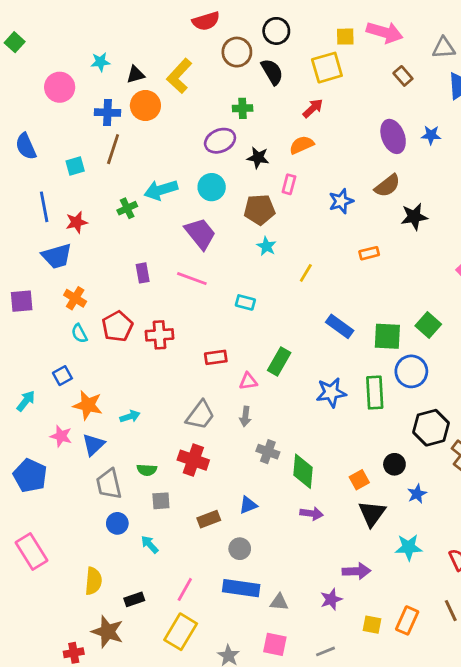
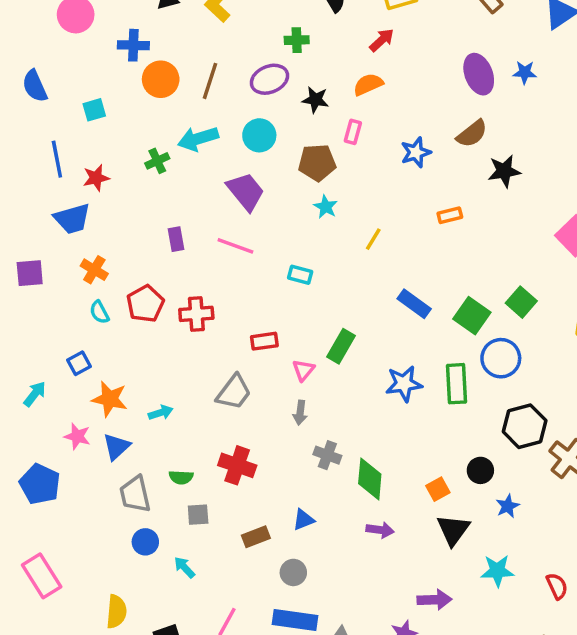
orange circle: (145, 106) -> (161, 79), moved
brown line: (113, 149) -> (210, 81), moved
green square: (387, 336) -> (472, 316), turned 32
pink triangle: (248, 381) -> (304, 370), turned -42
gray trapezoid: (200, 415) -> (234, 392), moved

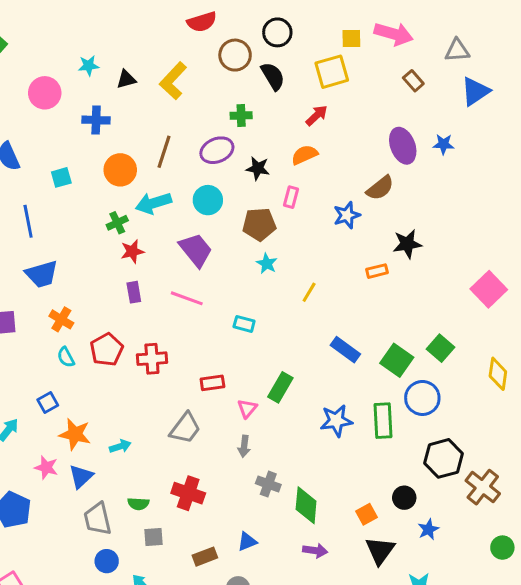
orange circle: (161, 79) -> (120, 170), moved
brown semicircle: (472, 134) -> (380, 188), moved
black star: (504, 171) -> (407, 244), moved
red star: (96, 178) -> (132, 251), moved

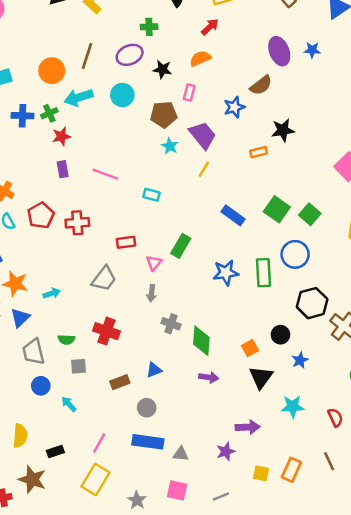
blue cross: (96, 120) -> (23, 116), moved
purple trapezoid: (196, 250) -> (203, 135), moved
green square: (397, 360) -> (277, 209), moved

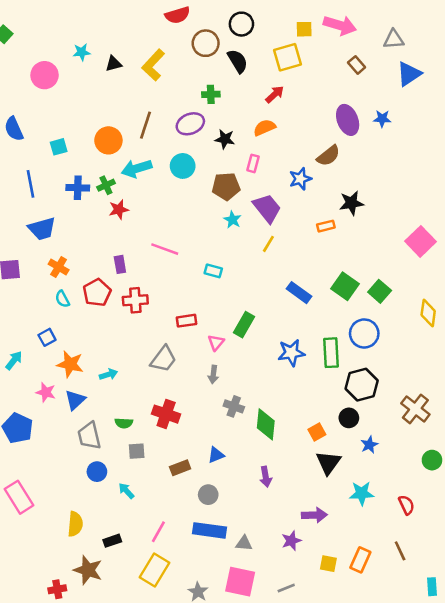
purple rectangle: (63, 169) -> (120, 264), moved
black hexagon: (312, 303) -> (362, 385), moved
purple arrow: (209, 377) -> (266, 477), moved, turned 72
pink square: (177, 490) -> (240, 582), size x1.4

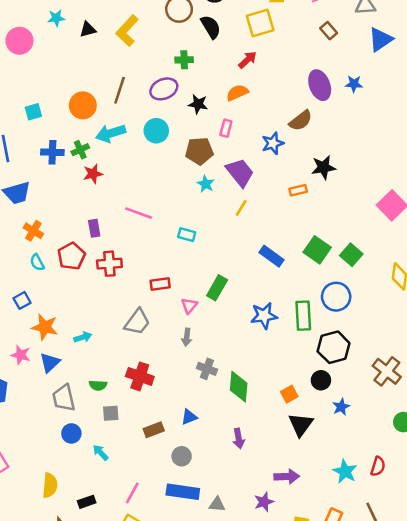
cyan star: (362, 493) -> (345, 471), moved, turned 30
red semicircle: (406, 505) -> (378, 466), turned 42

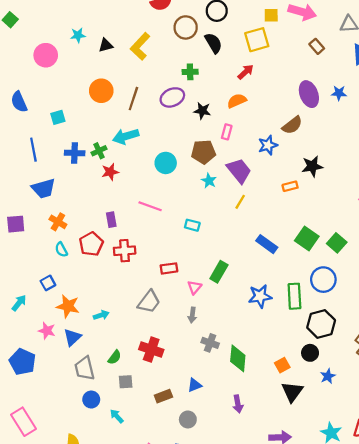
orange circle: (83, 105) -> (101, 91), moved
cyan circle: (156, 131) -> (166, 163), moved
green semicircle: (98, 385) -> (115, 357), turned -56

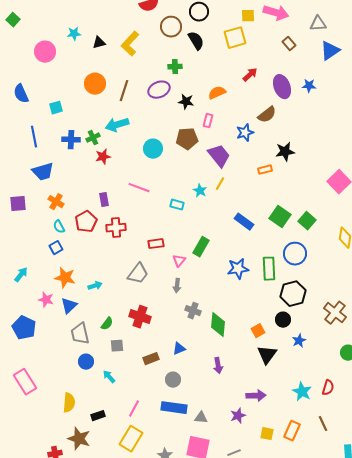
red arrow: (246, 72) -> (250, 75), moved
cyan star: (209, 181) -> (200, 191), moved
blue square: (48, 283) -> (56, 248), moved

